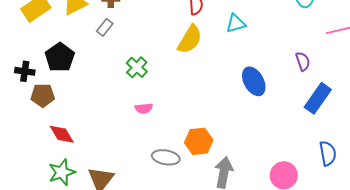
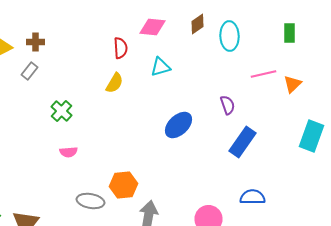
yellow semicircle: (190, 39) -> (114, 83), size x0.7
blue ellipse: (254, 81) -> (178, 125), turned 76
blue semicircle: (328, 153) -> (252, 197), turned -80

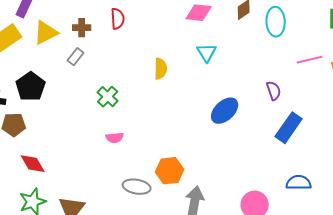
red semicircle: (120, 48) -> (118, 19), moved
cyan triangle: (160, 67) -> (207, 53), turned -45
yellow semicircle: (114, 83) -> (161, 69), turned -30

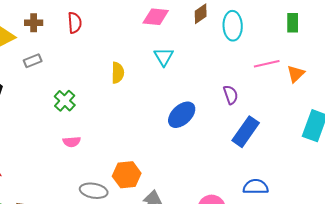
brown cross: (82, 28) -> (34, 23), moved
gray rectangle: (76, 57) -> (33, 61), turned 30

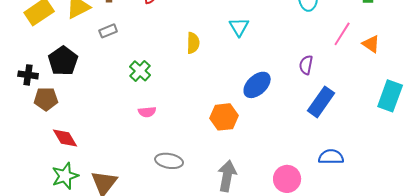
pink line: (267, 64) -> (342, 34), turned -45
orange triangle: (296, 74) -> (371, 44), turned -42
purple semicircle: (231, 95) -> (306, 65), turned -150
orange hexagon: (127, 175) -> (224, 117), moved

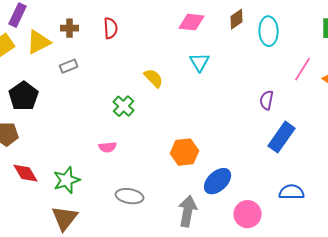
yellow semicircle: (193, 43) -> (154, 78), turned -45
green cross: (140, 71) -> (124, 106), moved
blue ellipse: (257, 85) -> (218, 181), moved
green star: (65, 176) -> (67, 180), moved

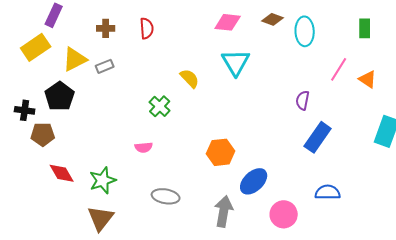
brown diamond: (237, 19) -> (273, 19), turned 55
yellow triangle: (39, 42) -> (75, 59), moved
cyan triangle: (200, 62) -> (236, 62), size x1.4

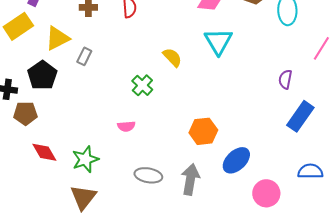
gray rectangle: (105, 66) -> (84, 56), moved, turned -42
gray arrow: (224, 211) -> (190, 179), moved

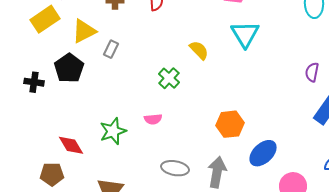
brown pentagon: (25, 113) -> (52, 174), moved
green star: (85, 159) -> (113, 131), moved

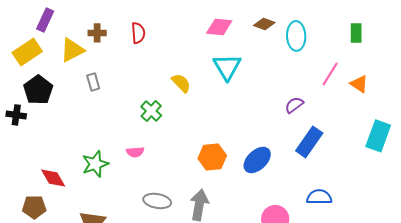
yellow triangle: (84, 31) -> (72, 50), moved
gray rectangle: (111, 49) -> (93, 82), turned -42
black pentagon: (69, 68) -> (38, 90), moved
purple semicircle: (312, 72) -> (294, 105), turned 42
blue ellipse: (263, 153) -> (257, 160), moved

